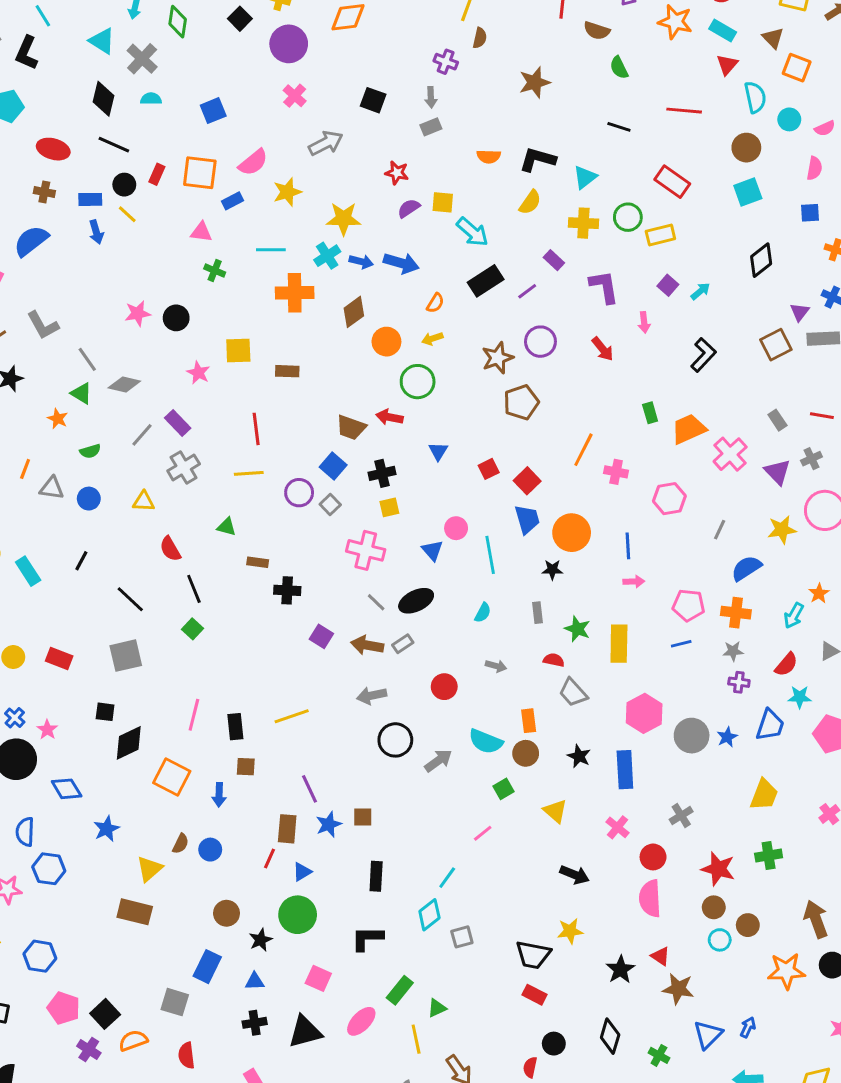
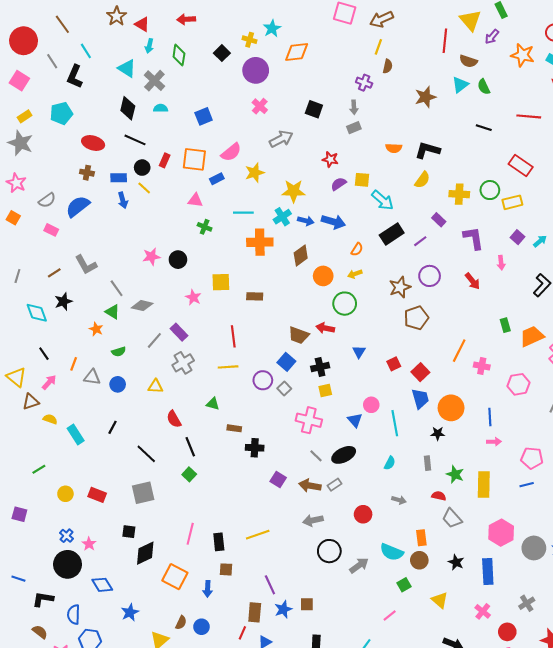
cyan triangle: (585, 177) -> (460, 85), moved

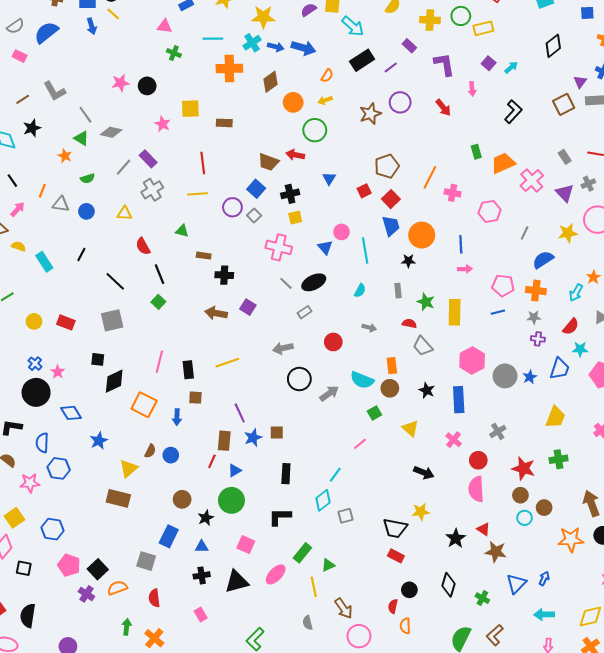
brown pentagon: (416, 318) -> (387, 166), moved
brown arrow: (310, 486) -> (216, 313), moved

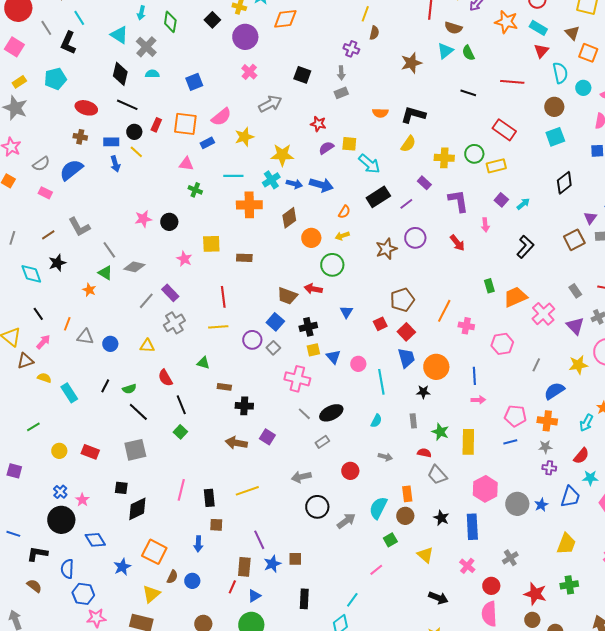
green semicircle: (87, 178) -> (129, 389), moved
blue triangle: (325, 247) -> (333, 357), moved
cyan semicircle: (362, 380) -> (378, 508), turned 95
orange square: (144, 405) -> (154, 552), moved
pink star: (30, 483) -> (96, 618), moved

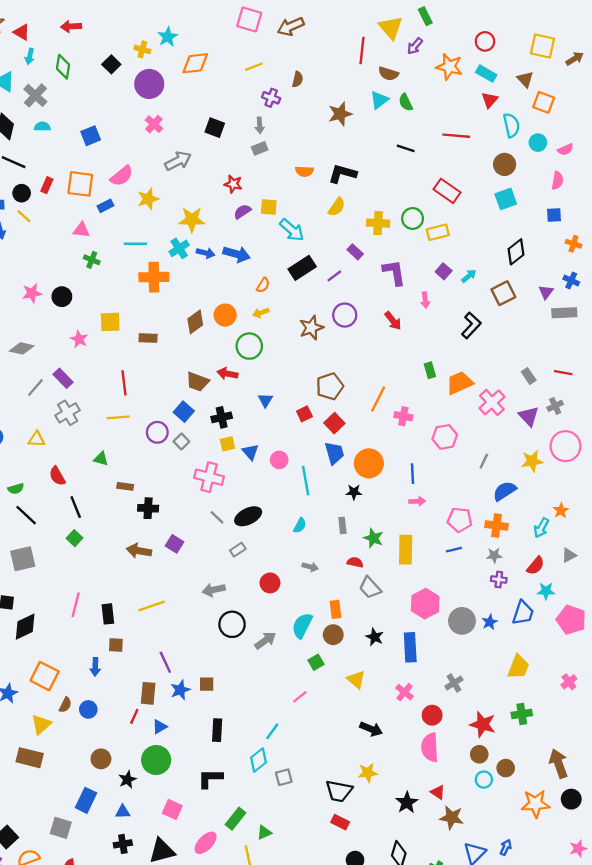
yellow line: (365, 14) -> (254, 67), moved, turned 49
brown diamond: (289, 218) -> (195, 322), moved
brown square: (574, 240) -> (503, 293), moved

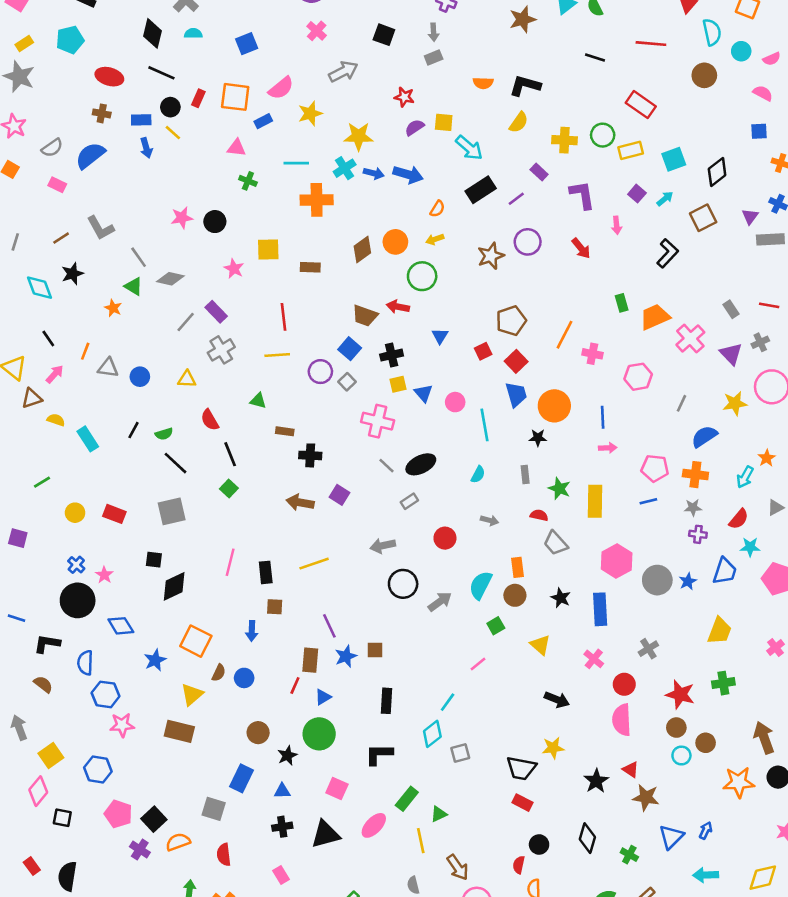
pink semicircle: (557, 181) -> (763, 93), turned -72
cyan square: (506, 199) -> (674, 159), moved

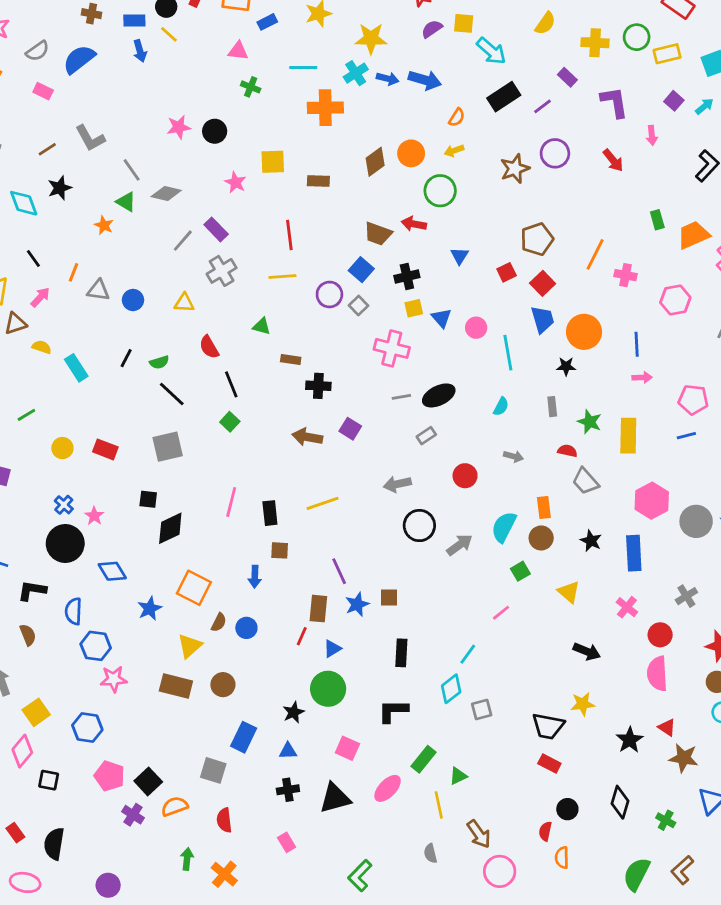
gray line: (386, 466) -> (401, 397), turned -54
brown semicircle: (43, 684) -> (28, 635), turned 30
brown circle: (258, 733) -> (223, 685), moved

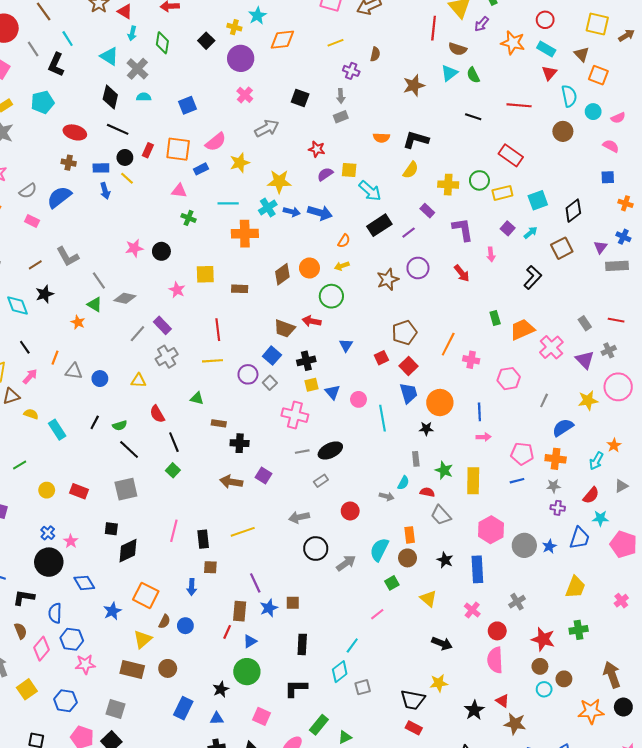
cyan semicircle: (501, 407) -> (403, 483), moved
pink diamond: (22, 751) -> (41, 649), moved
gray square: (213, 770) -> (116, 709), moved

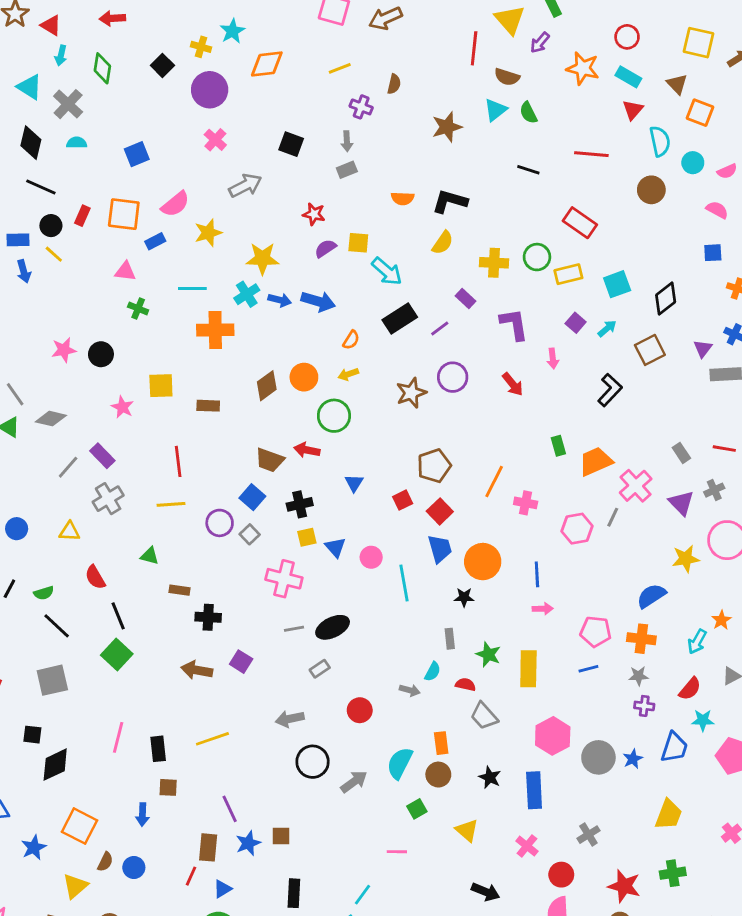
gray line: (544, 400) -> (613, 517), moved
green square: (173, 470) -> (117, 654), size x1.5
pink line: (377, 614) -> (397, 852), turned 40

